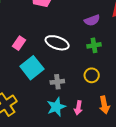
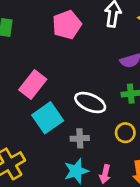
pink rectangle: (19, 43) -> (33, 84), size x1.5
white ellipse: (57, 43) -> (90, 103), moved

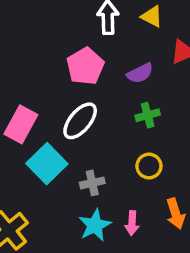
pink pentagon: (67, 25) -> (85, 66), moved
white ellipse: (90, 103) -> (80, 121), moved, turned -64

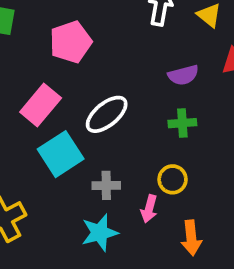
pink pentagon: (85, 66) -> (71, 42), moved
pink arrow: (132, 223) -> (149, 209), moved

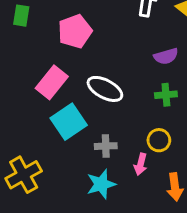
white ellipse: (107, 114) -> (105, 89), turned 68

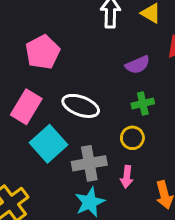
yellow circle: (159, 140) -> (132, 138), moved
gray cross: (106, 146) -> (89, 163), size x1.5

